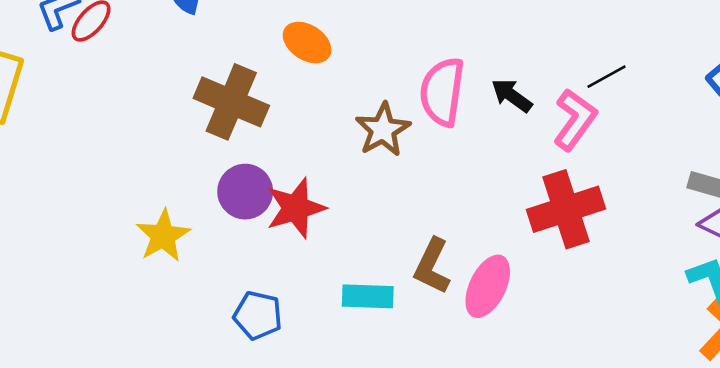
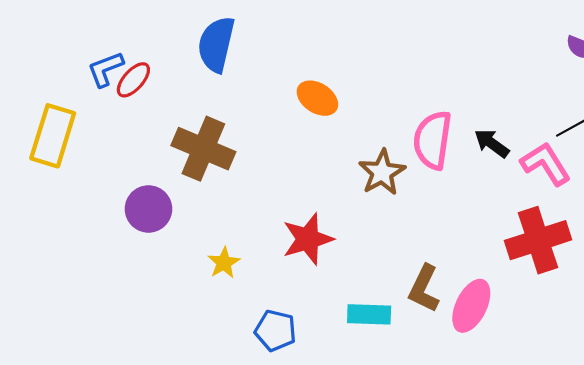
brown cross: (231, 102) -> (203, 149), moved
pink L-shape: (575, 120) -> (546, 164), turned -68
purple circle: (245, 192) -> (148, 209), moved
yellow star: (163, 236) -> (224, 263), moved, size x0.7

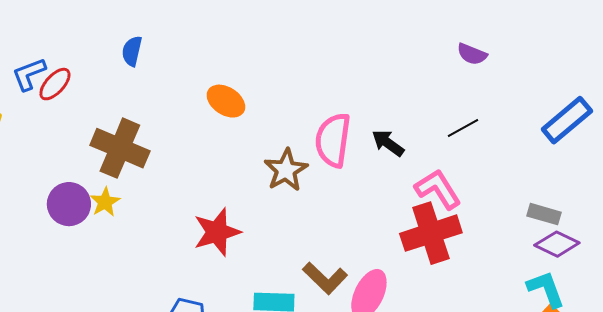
blue semicircle: (216, 44) -> (132, 51), size x0.6
pink L-shape: (546, 164) -> (438, 189), moved
yellow star: (224, 263) -> (105, 202), moved
brown L-shape: (424, 289) -> (325, 278), turned -72

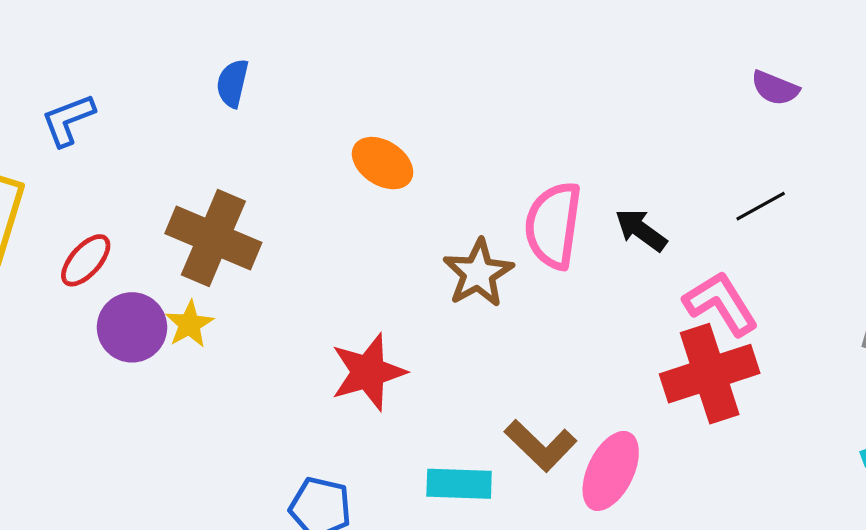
red ellipse: (55, 84) -> (86, 260), moved

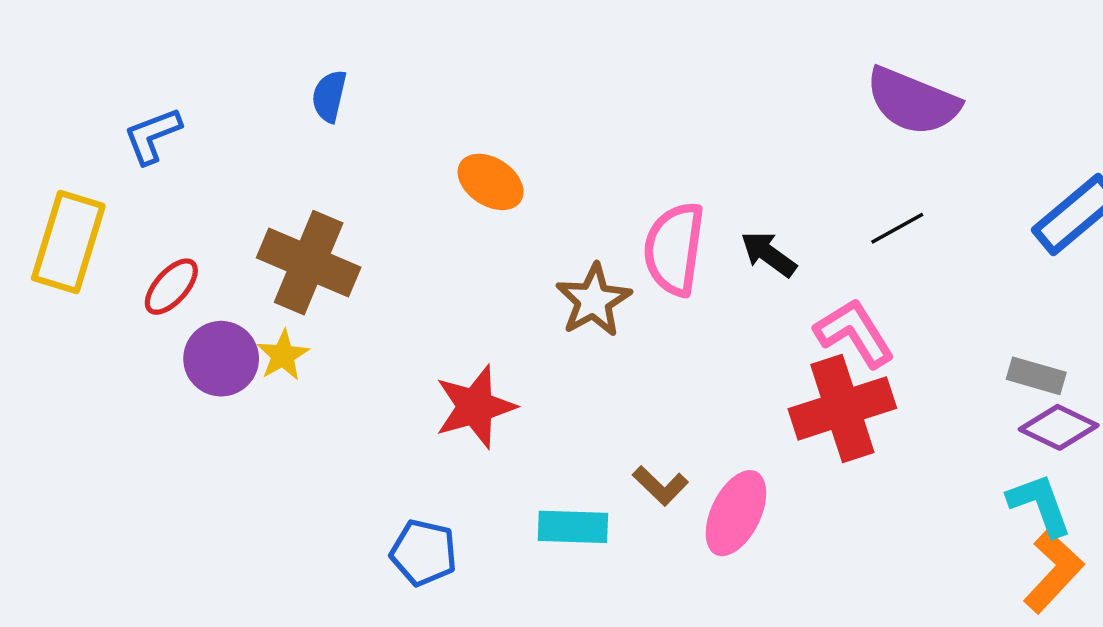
purple semicircle: (775, 88) -> (913, 101), size x1.8
brown L-shape: (540, 445) -> (660, 486), size x0.7

